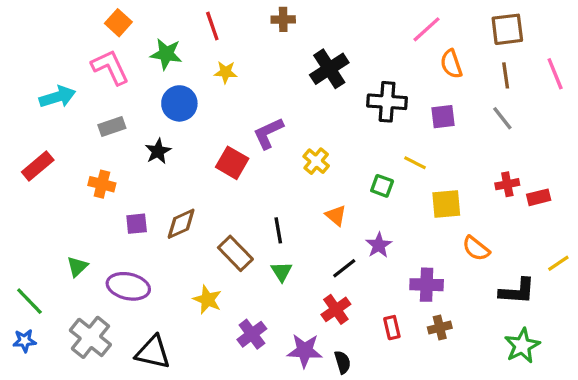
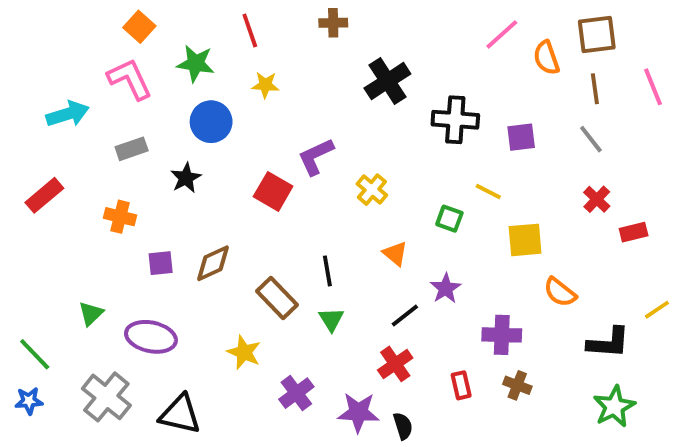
orange semicircle: (451, 64) -> (546, 58), moved
red cross: (507, 184) -> (597, 199), moved, turned -35
brown cross: (440, 328) -> (517, 385), turned 35

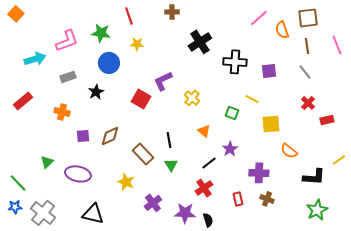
orange square: (139, 27) -> (16, 14), moved
pink L-shape: (130, 79) -> (67, 41), turned 95
gray cross: (106, 397) -> (43, 213), moved

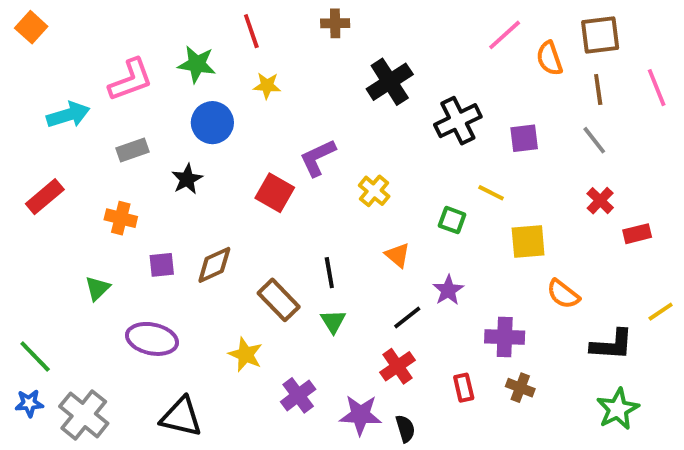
black cross: (235, 62) -> (458, 121), turned -30
green triangle: (47, 162) -> (97, 288), moved

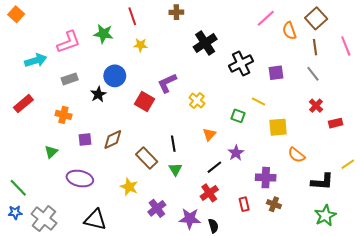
brown square: (600, 35) -> (316, 18), turned -35
blue circle: (212, 123) -> (115, 76), moved
orange triangle: (397, 255) -> (209, 134), turned 32

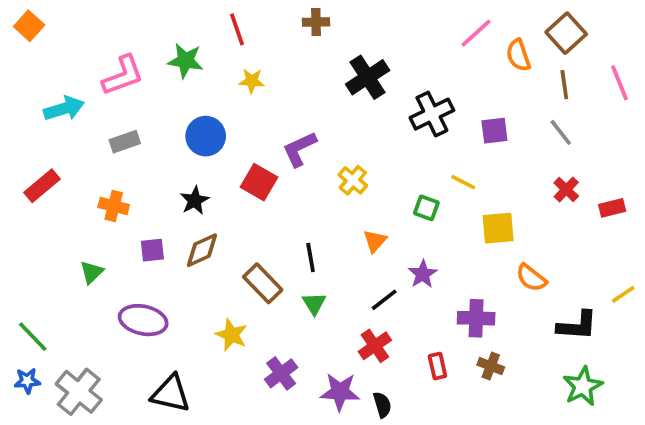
black star: (98, 94) -> (195, 200), moved
red rectangle: (336, 123) -> (612, 208), moved

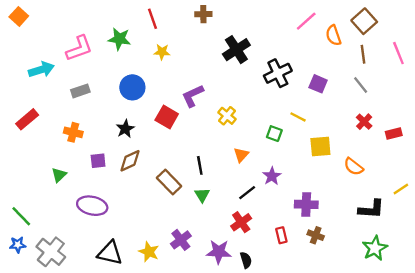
purple square: (494, 131) -> (318, 84), turned 30
orange semicircle: (531, 278) -> (354, 167), moved
yellow star: (231, 335) -> (149, 252), moved

